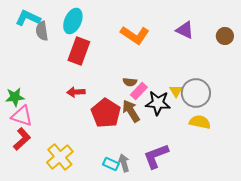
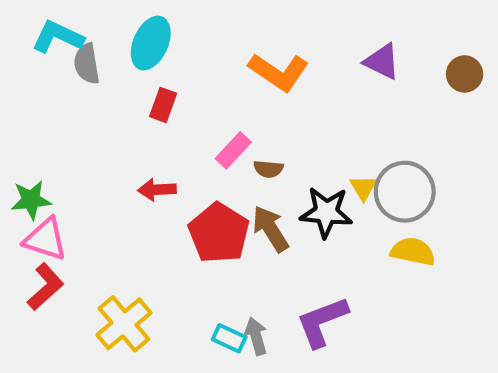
red rectangle: (79, 51) -> (163, 105), size x0.6
pink rectangle: (139, 91) -> (233, 150), moved

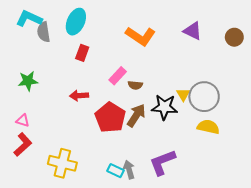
green star: (31, 200) -> (28, 81), moved
brown arrow: (270, 229) -> (136, 115), turned 65
pink triangle: (45, 239) -> (23, 121), size x0.6
yellow cross: (124, 324) -> (62, 163), turned -36

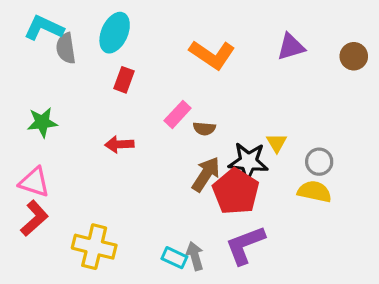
purple triangle: (193, 31) -> (291, 47), turned -42
gray circle: (204, 97) -> (319, 162), moved, size x0.6
red pentagon: (110, 117) -> (236, 192), moved
pink triangle: (23, 121) -> (34, 182), size x1.5

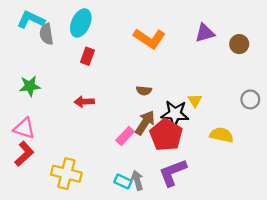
brown circle: (354, 56) -> (239, 44), moved
pink rectangle: (178, 114) -> (125, 136), moved
gray circle: (319, 162) -> (250, 99), moved

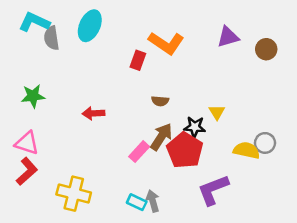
red rectangle: (87, 56) -> (138, 60), moved
gray circle: (250, 99) -> (265, 143), moved
black star: (175, 114) -> (195, 127), size x0.7
purple L-shape: (173, 173) -> (213, 190), moved

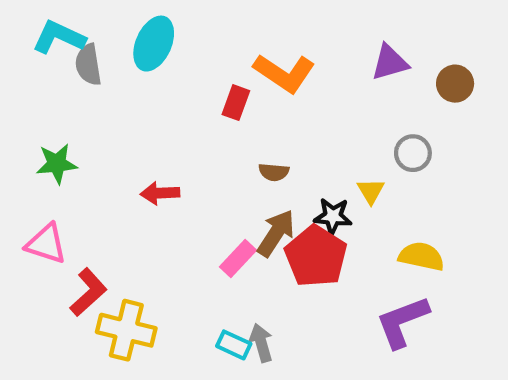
gray circle: (265, 143) -> (413, 153), moved
red L-shape: (27, 171) -> (88, 292), moved
purple L-shape: (213, 190) -> (402, 322), moved

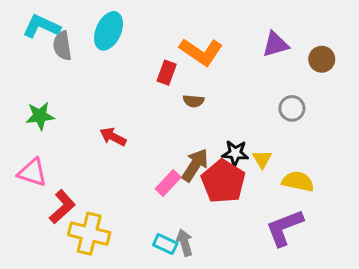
brown semicircle: (274, 172) -> (194, 101), moved
yellow triangle: (371, 191) -> (262, 159), moved
red arrow: (160, 193) -> (113, 137), turned 30

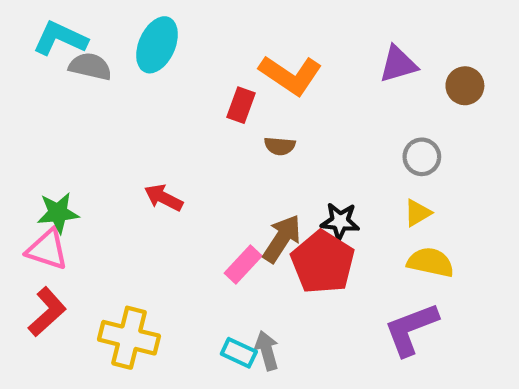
gray semicircle: (62, 46) -> (90, 66), turned 112
green star: (40, 116) -> (58, 213), moved
yellow triangle: (262, 159) -> (418, 213), moved, turned 30
red L-shape: (62, 207) -> (47, 312), moved

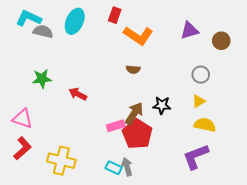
red rectangle: (241, 105) -> (115, 15), moved
green star: (58, 213) -> (42, 79), moved
red pentagon: (323, 262) -> (137, 134), moved
pink rectangle: (243, 264) -> (116, 126), turned 30

